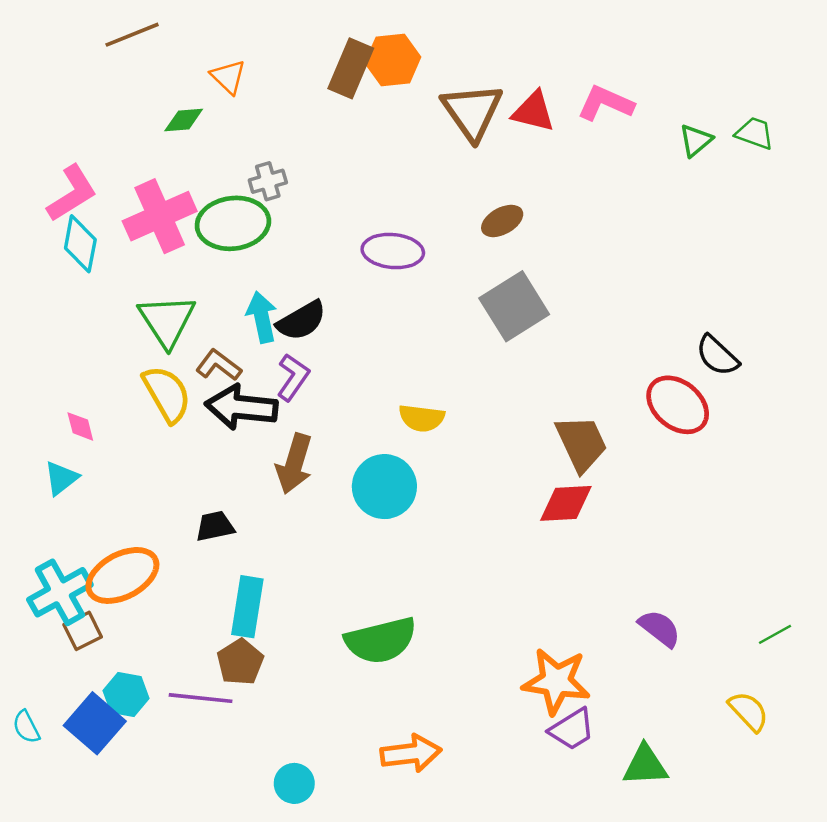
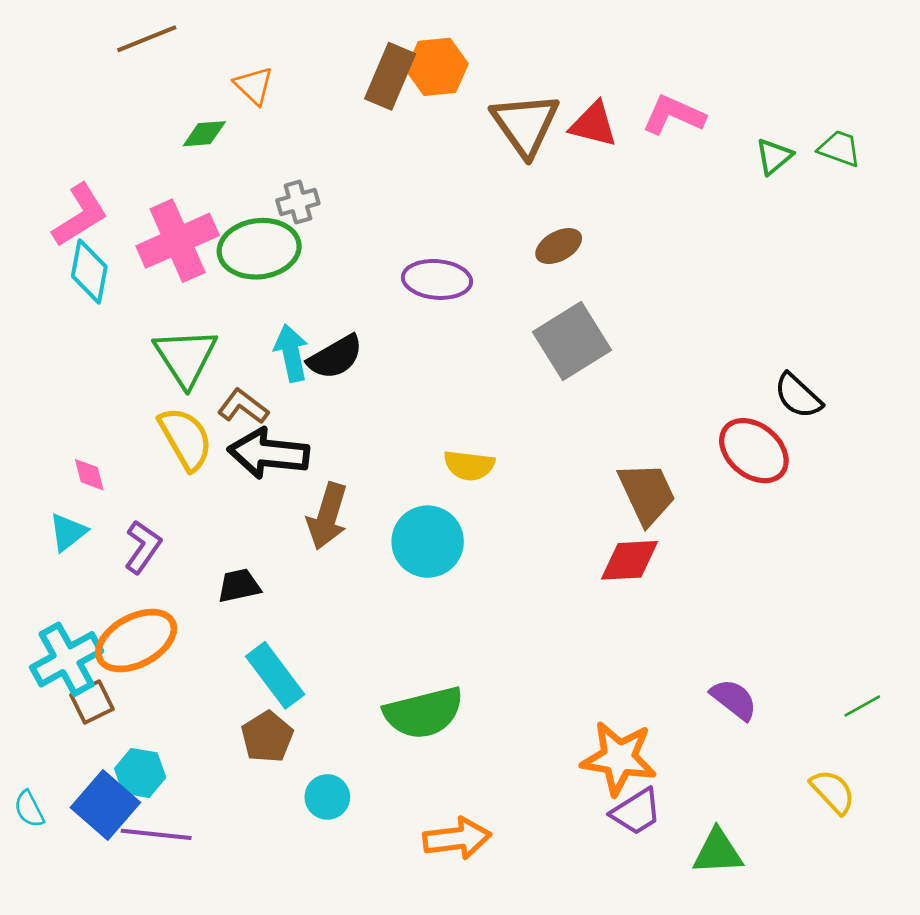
purple L-shape: (293, 377) -> (143, 547), moved
cyan rectangle: (247, 607) -> (275, 675), turned -46
purple line: (201, 698) -> (156, 834), moved
cyan circle: (294, 783) -> (327, 797), moved

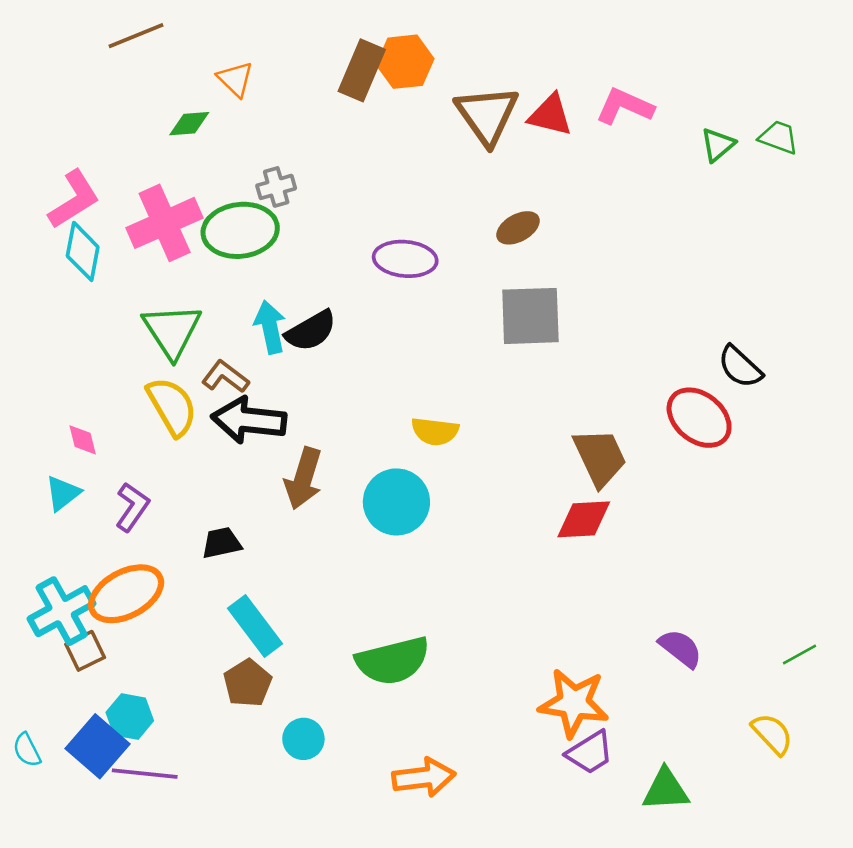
gray square: (572, 341) -> (530, 316), turned 30

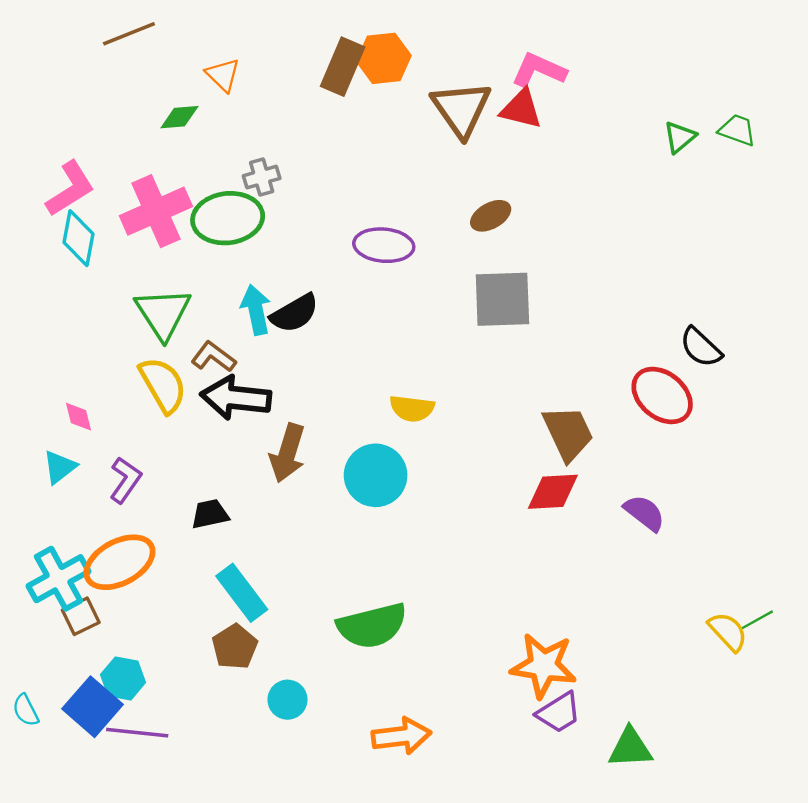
pink L-shape: (625, 106) -> (539, 70), moved
purple semicircle: (680, 648) -> (644, 513), moved
yellow semicircle: (772, 734) -> (728, 632), moved

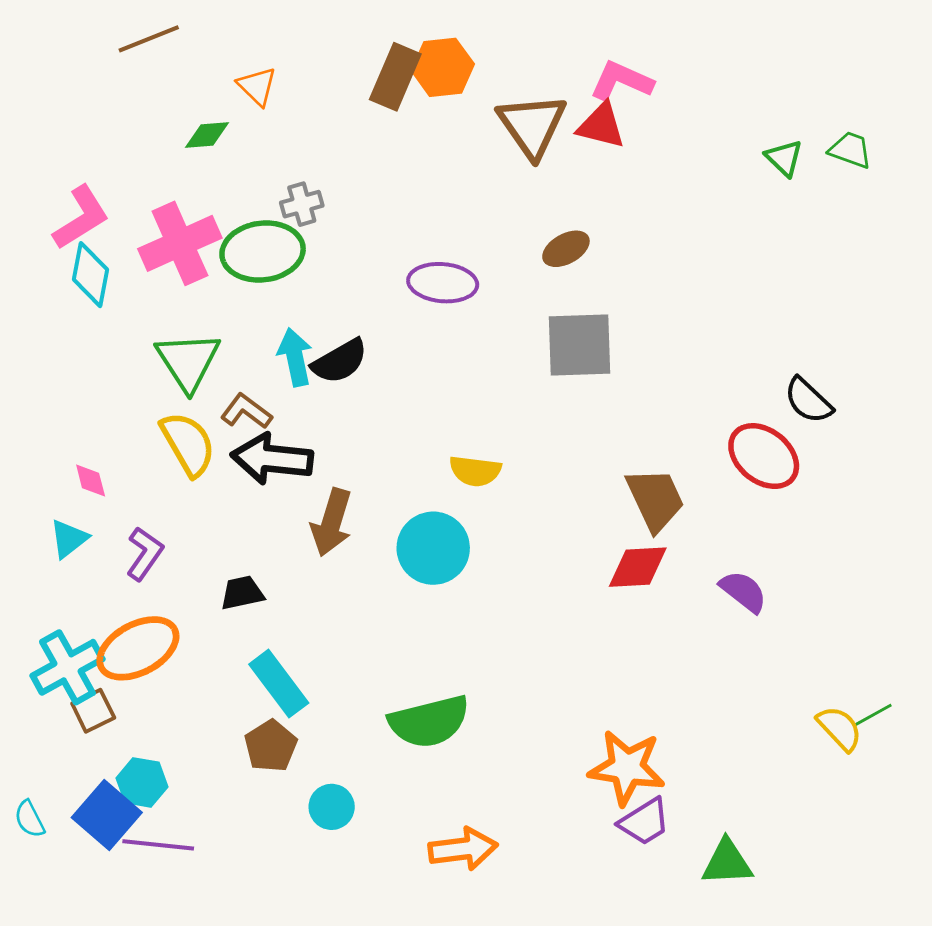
green triangle: (680, 137) -> (784, 158), turned -36

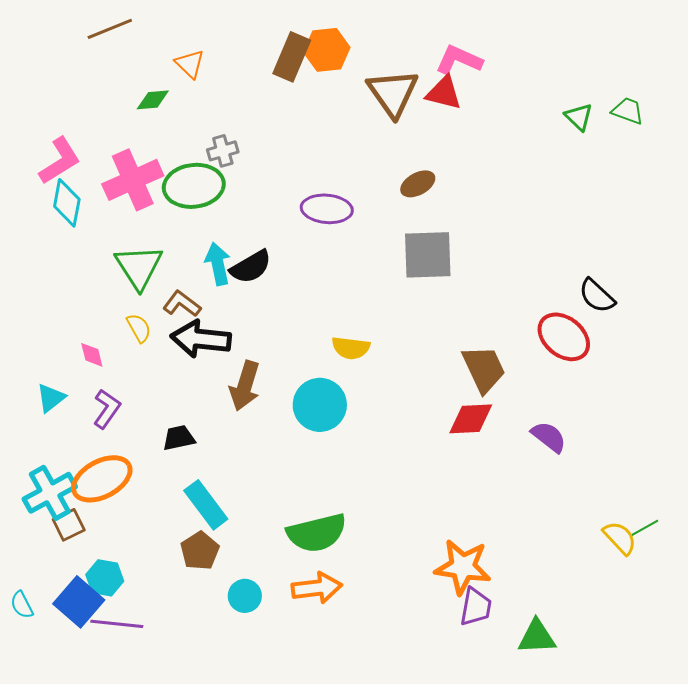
yellow semicircle: (188, 444) -> (139, 328), size x0.6
pink diamond: (91, 480) -> (92, 355), moved
purple trapezoid: (644, 822) -> (476, 607), turned -48
orange arrow: (463, 849) -> (317, 588), moved

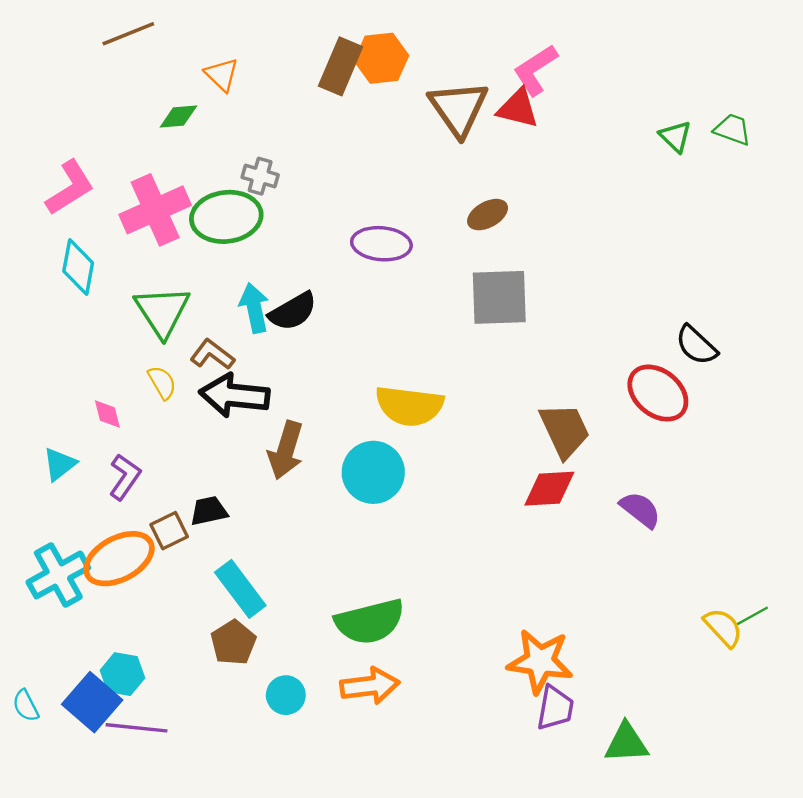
pink L-shape: (459, 60) -> (535, 70), turned -57
gray cross: (223, 151) -> (260, 176), turned 32
cyan diamond: (67, 203) -> (78, 267), moved
yellow semicircle: (351, 348) -> (409, 406), size x1.5
brown square: (69, 525) -> (169, 531), moved

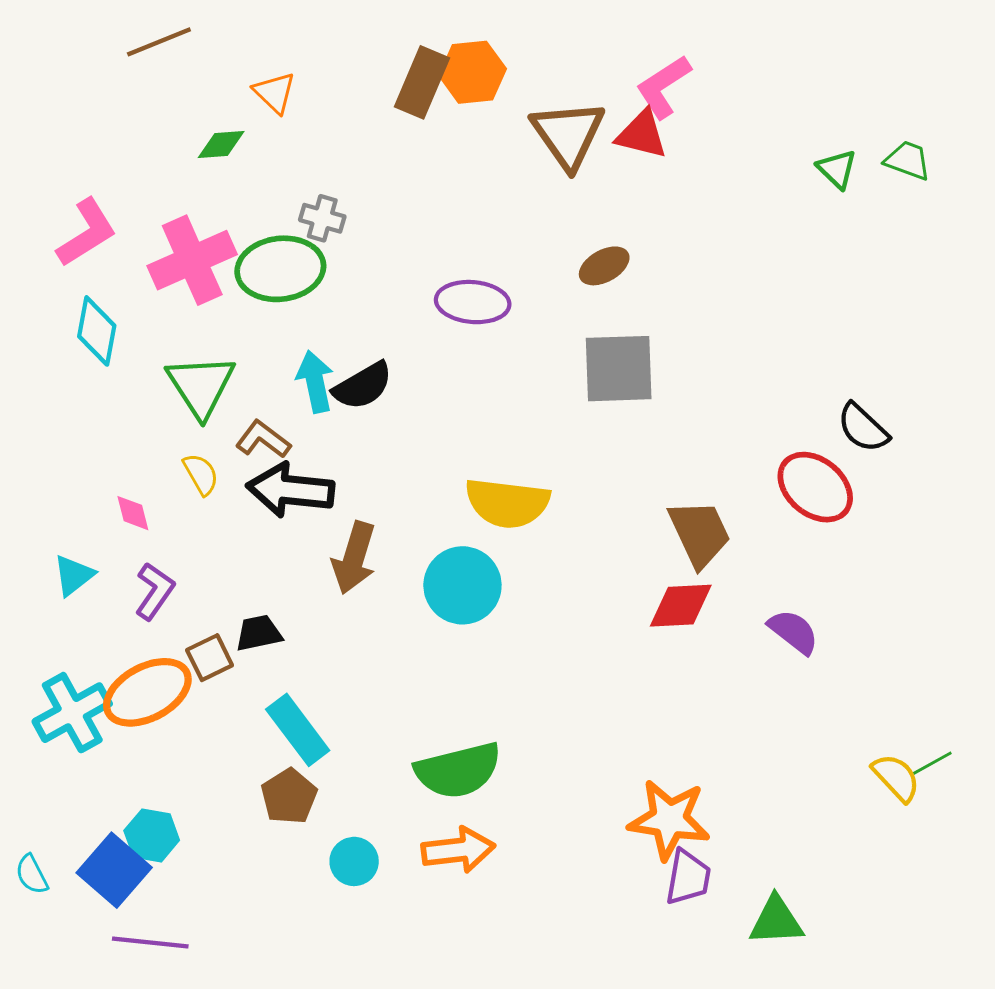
purple line: (136, 728) -> (150, 942), moved

